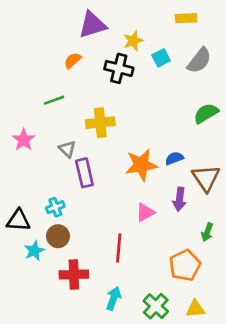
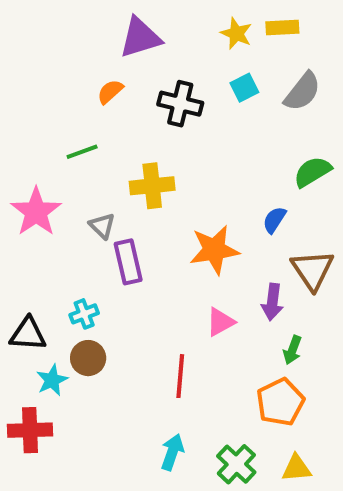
yellow star: (133, 41) -> (236, 33), moved, turned -30
pink star: (24, 140) -> (36, 212), size x1.4
blue semicircle: (174, 158) -> (274, 220), moved, turned -36
green arrow: (207, 232) -> (292, 350), moved
red cross: (74, 275) -> (30, 430), moved

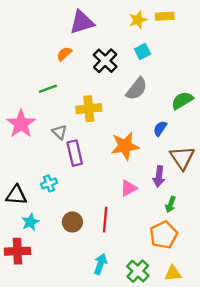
yellow star: (236, 33) -> (138, 20), turned 30
gray semicircle: (302, 92) -> (137, 89), moved
black cross: (180, 104) -> (105, 61), turned 30
brown circle: (88, 358) -> (72, 222), moved

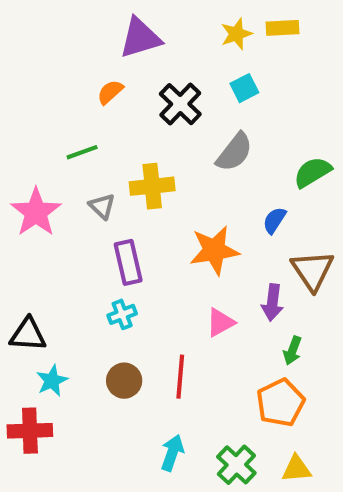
gray triangle: (60, 132) -> (102, 206), moved
cyan cross: (49, 183) -> (122, 314), moved

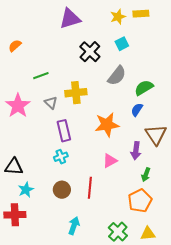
orange semicircle: (110, 92) -> (15, 46), moved
green semicircle: (313, 172) -> (144, 88), moved
cyan arrow: (172, 453) -> (74, 226), moved

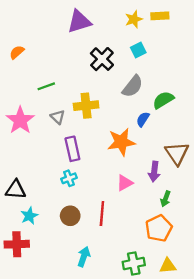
blue semicircle: (137, 110) -> (143, 119), moved
green cross: (118, 232) -> (134, 263), turned 36

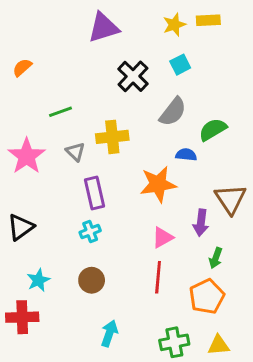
blue semicircle: (143, 119) -> (186, 155), turned 63
black triangle: (16, 190) -> (21, 227), moved, turned -40
red line: (102, 214) -> (158, 277), moved

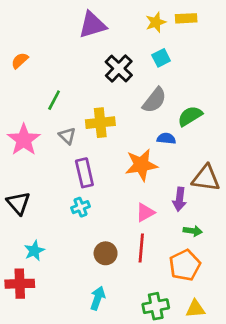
green line: (61, 112) -> (54, 100), turned -42
brown triangle: (230, 199) -> (206, 178), turned -48
black triangle: (21, 227) -> (18, 203), turned -35
green arrow: (216, 258) -> (193, 231), turned -102
brown circle: (92, 280) -> (106, 253), moved

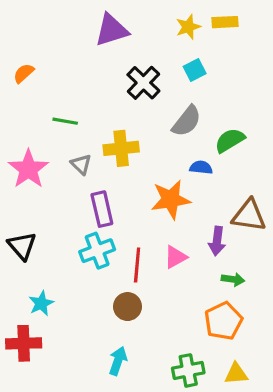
green line: (54, 100) -> (65, 121), turned 72
cyan cross: (80, 207) -> (97, 251), size x1.5
red line: (141, 248) -> (137, 265), moved

